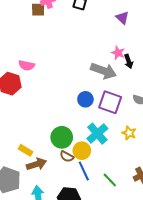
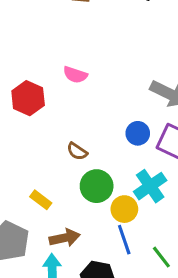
pink semicircle: (26, 65) -> (75, 75), moved
brown semicircle: (67, 157) -> (77, 151), moved
brown arrow: (36, 164) -> (65, 238), moved

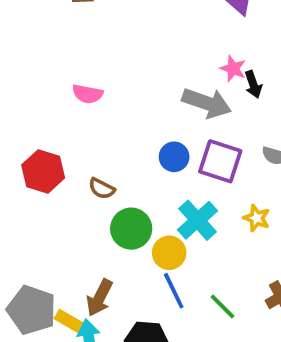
red hexagon: (28, 98) -> (43, 171), moved
yellow rectangle: (41, 200) -> (69, 321), moved
brown arrow: (65, 238) -> (100, 298), turned 136

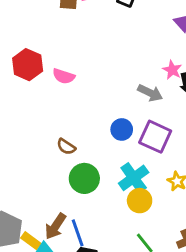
gray arrow: (207, 103) -> (150, 93), size x0.7
red hexagon: (43, 171) -> (28, 65), moved
yellow circle: (169, 253) -> (140, 201), moved
blue line: (174, 291) -> (78, 233), moved

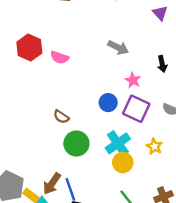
pink star: (172, 70) -> (133, 80), moved
gray arrow: (150, 93) -> (118, 47), moved

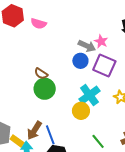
gray arrow: (118, 47) -> (87, 46), moved
green circle: (76, 144) -> (45, 89), moved
yellow circle: (123, 163) -> (81, 111), moved

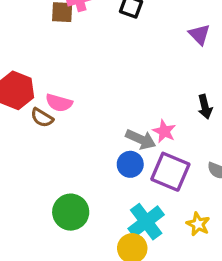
brown semicircle: (41, 74) -> (42, 118), moved

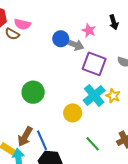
pink star: (164, 131) -> (89, 30), moved
blue circle: (130, 164) -> (61, 39), moved
cyan cross: (146, 222) -> (94, 95), moved

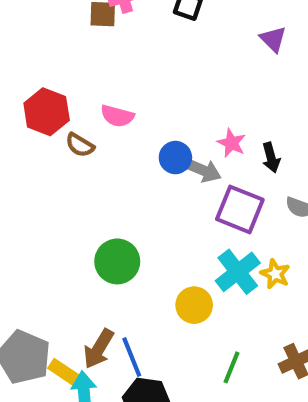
black arrow: (114, 22) -> (271, 158), moved
pink semicircle: (22, 24) -> (117, 116), moved
green line: (93, 144) -> (232, 367), turned 63

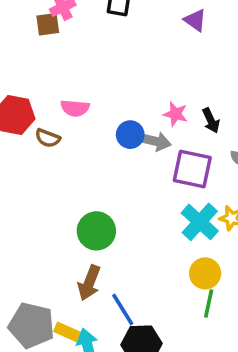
yellow circle: (194, 305) -> (205, 273), moved
brown arrow: (99, 349) -> (89, 283), moved

